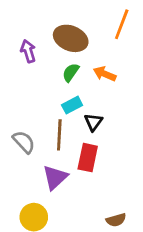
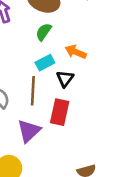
orange arrow: (105, 74) -> (76, 52), moved

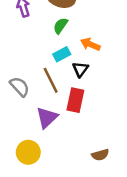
brown line: (33, 91) -> (51, 80), turned -30

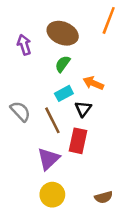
gray semicircle: (20, 87) -> (20, 111), moved
yellow circle: (28, 152) -> (52, 195), moved

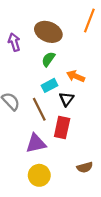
purple triangle: (49, 159) -> (36, 143), turned 30
brown semicircle: (104, 197) -> (85, 167), moved

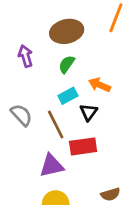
brown ellipse: (48, 32) -> (67, 31), turned -35
purple arrow: (14, 42) -> (26, 56), moved
red rectangle: (62, 128) -> (83, 146), turned 70

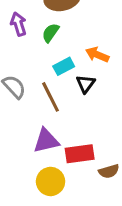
green semicircle: (67, 64) -> (51, 33), moved
red rectangle: (83, 146) -> (80, 154), moved

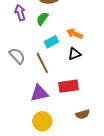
black triangle: (86, 84) -> (74, 54), moved, turned 32
red rectangle: (80, 154) -> (68, 86), moved

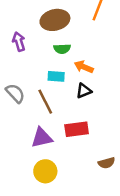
green semicircle: (42, 19) -> (62, 49), moved, turned -128
cyan rectangle: (51, 42) -> (56, 76), turned 32
brown semicircle: (83, 114) -> (107, 163), moved

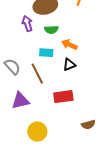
purple arrow: (19, 42) -> (27, 24), moved
purple triangle: (42, 138) -> (20, 101), moved

